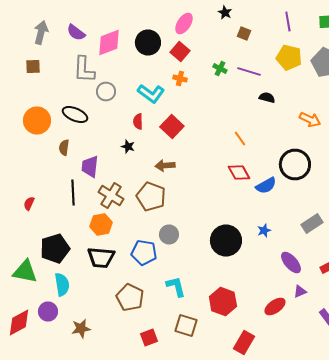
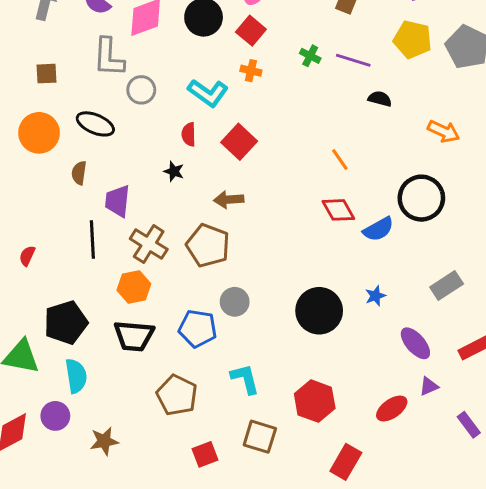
brown square: (33, 66) -> (46, 74), moved

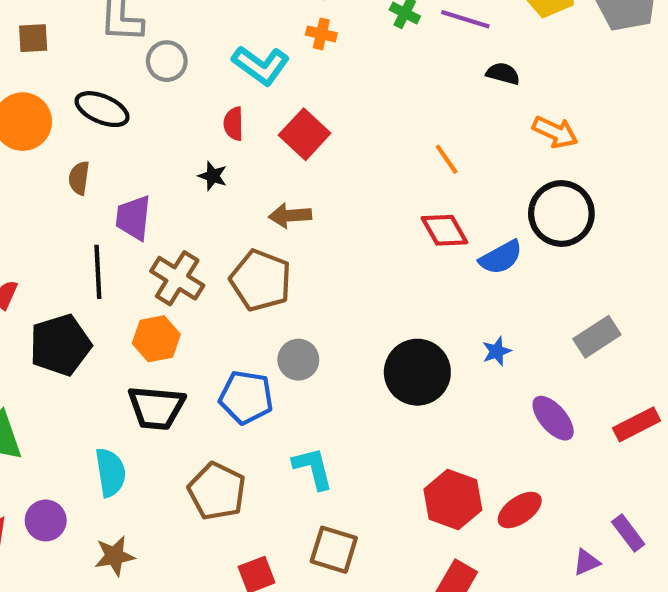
orange arrow: (444, 131) -> (555, 132), moved
black pentagon: (66, 323) -> (60, 345), moved
cyan semicircle: (76, 376) -> (110, 472), moved
purple triangle: (429, 386) -> (586, 562), moved
red hexagon: (315, 401) -> (453, 500), moved

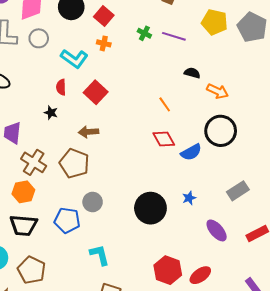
gray circle: (167, 61) -> (39, 38), moved
black semicircle: (503, 74) -> (192, 73), moved
brown pentagon: (217, 491) -> (32, 270), moved

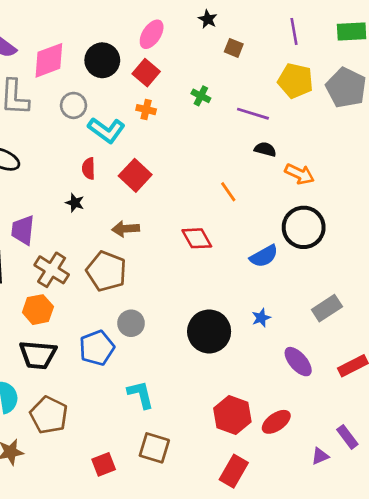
purple line: (174, 36) -> (253, 114), moved
gray circle: (39, 38) -> (73, 105), moved
red diamond: (164, 139) -> (197, 238), moved
blue pentagon: (67, 220) -> (97, 348), turned -30

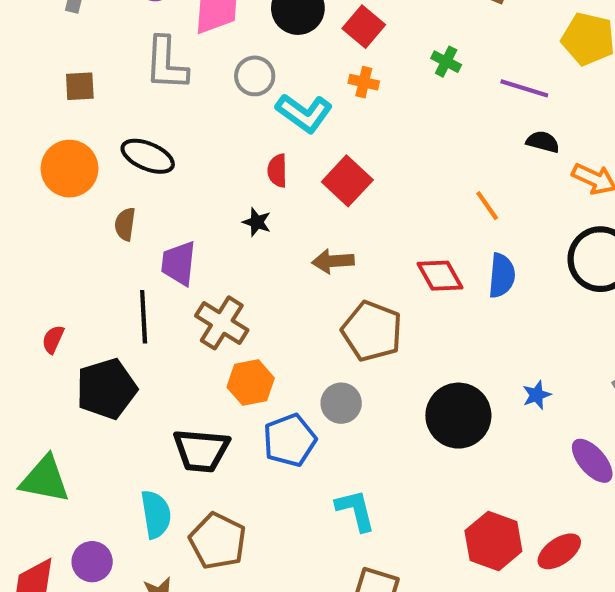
blue semicircle: (264, 256) -> (502, 276), moved, turned -56
brown pentagon: (106, 271) -> (372, 331), moved
orange hexagon: (38, 310) -> (251, 383), moved

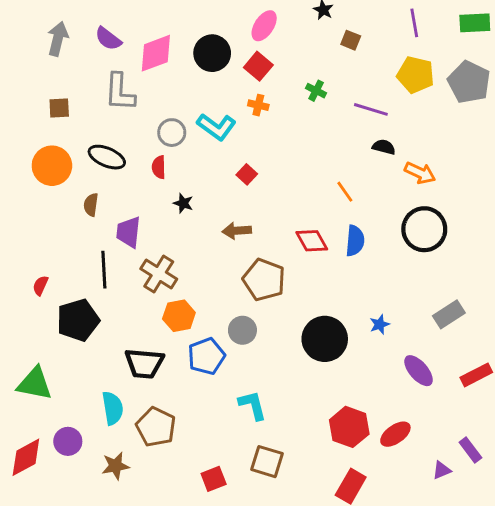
gray circle: (255, 76) -> (172, 133), moved
red semicircle: (277, 171) -> (159, 167), moved
red square: (347, 181) -> (247, 174), size x0.6

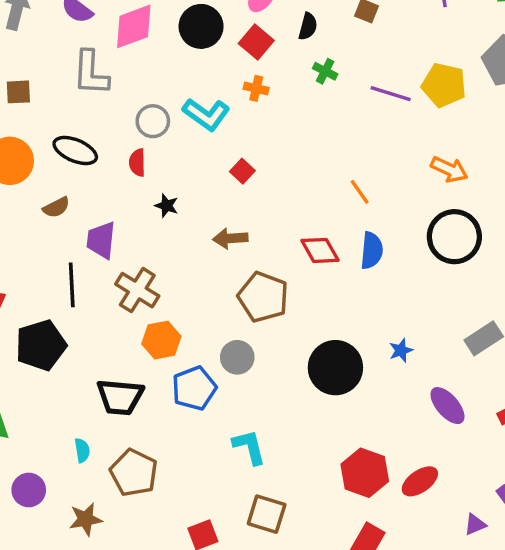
yellow pentagon: (416, 75) -> (444, 85), moved
black semicircle: (384, 147) -> (308, 26), moved, turned 90
brown semicircle: (91, 205) -> (56, 207), turned -125
cyan semicircle: (113, 408) -> (82, 450), size x0.6

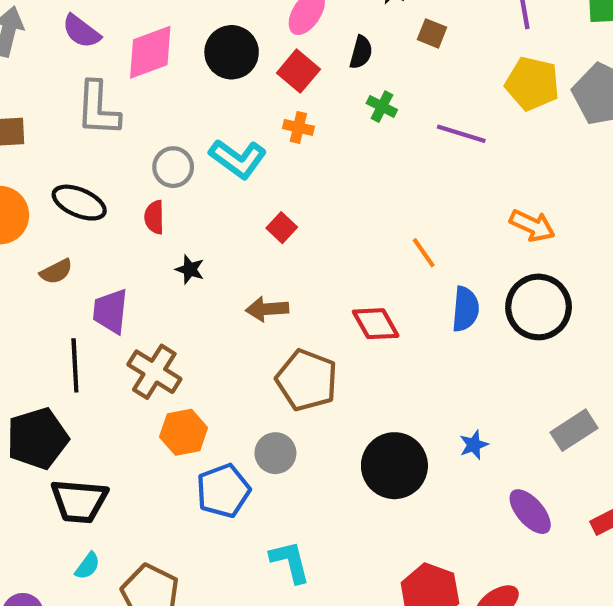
yellow pentagon: (444, 85) -> (532, 84), moved
blue semicircle: (372, 250) -> (465, 309), moved
black trapezoid: (120, 397) -> (79, 501), moved
cyan semicircle: (82, 450) -> (88, 566), turned 45

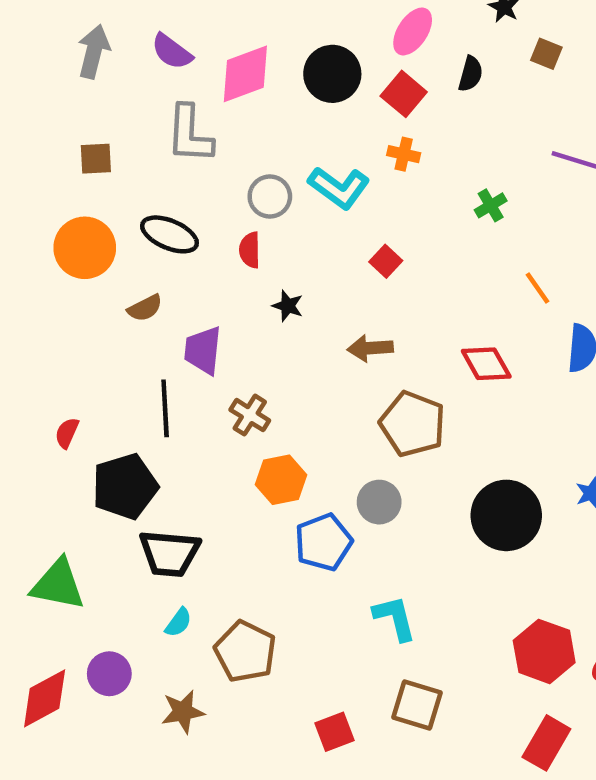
green cross: (382, 107) -> (491, 205), moved, turned 32
brown cross: (154, 372) -> (250, 415), size x0.7

